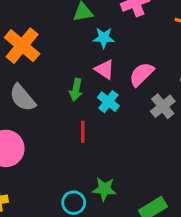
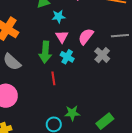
pink triangle: (105, 69) -> (62, 37), turned 32
green arrow: (76, 90) -> (45, 52), size x1.5

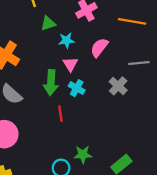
pink semicircle: (86, 36) -> (99, 47), moved

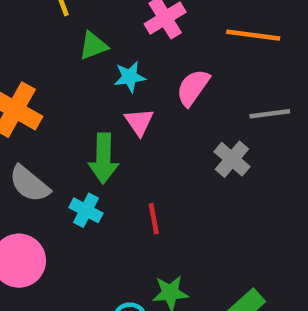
cyan cross: (77, 88) -> (86, 210), moved
red line: (60, 114) -> (154, 219), moved

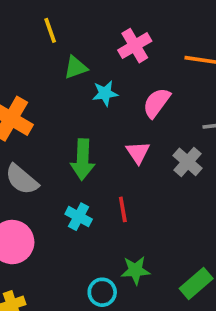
pink triangle: (139, 122) -> (138, 152), moved
cyan cross: (86, 210) -> (79, 217), moved

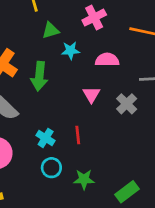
pink semicircle: (157, 103) -> (107, 60), turned 50
green arrow: (83, 160) -> (39, 76), moved
cyan circle: (102, 292) -> (51, 168), moved

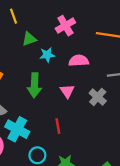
green arrow: (39, 76) -> (34, 85), moved
cyan cross: (46, 138) -> (17, 129), moved, size x1.5

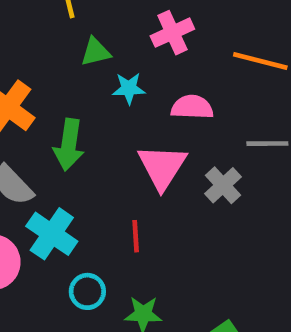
green arrow: (34, 85) -> (69, 145), moved
pink triangle: (67, 91) -> (162, 167), size x1.6

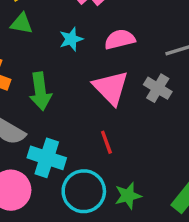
green triangle: (96, 52) -> (22, 23), moved, turned 40
cyan circle: (87, 291) -> (84, 191), size x1.6

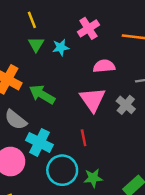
green triangle: (22, 23) -> (36, 44), turned 42
cyan star: (71, 39) -> (61, 47), moved
green arrow: (40, 91) -> (42, 95), turned 120

